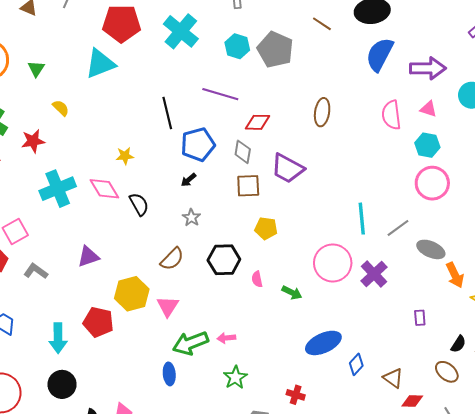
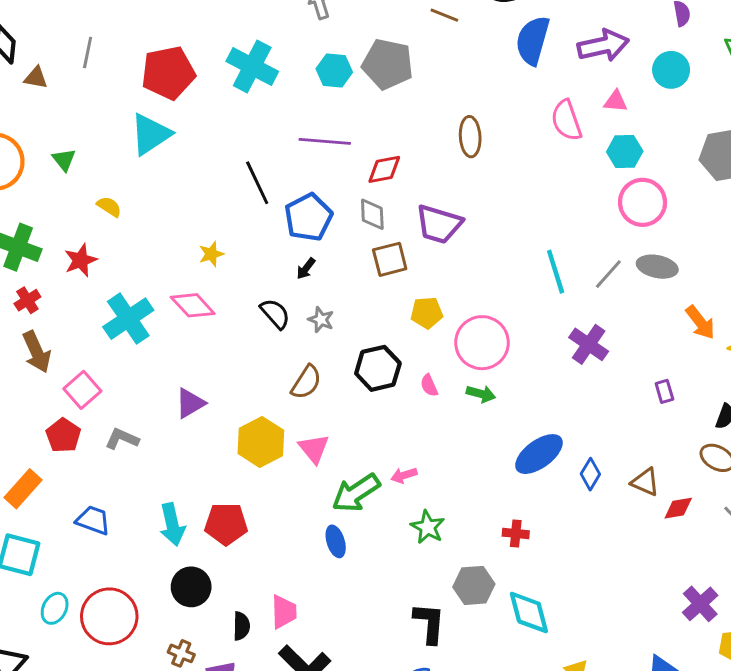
black semicircle: (139, 204) -> (275, 314), moved
gray ellipse: (431, 249) -> (657, 267), moved
pink circle: (333, 263) -> (482, 343), moved
red pentagon: (98, 322) -> (226, 524), moved

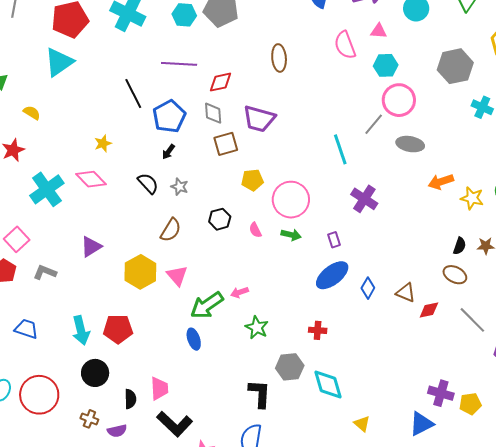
gray line: (608, 274) -> (374, 124), moved
orange arrow: (700, 322) -> (441, 182), turned 110
black hexagon: (378, 368) -> (220, 219), size x0.7
purple rectangle: (664, 391) -> (334, 240), moved
purple cross: (700, 604) -> (441, 393), moved, turned -30

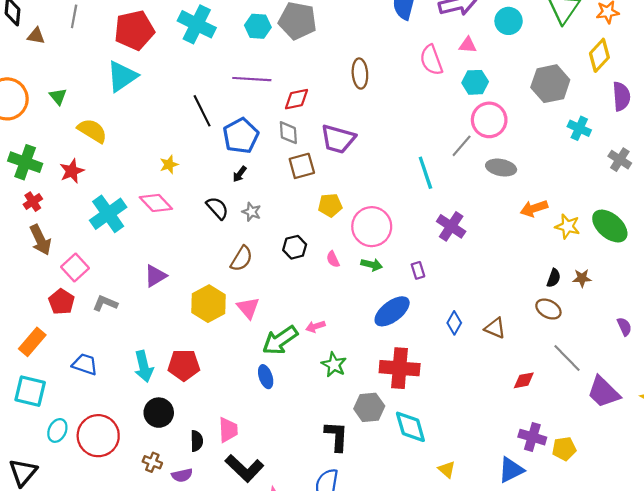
yellow semicircle: (32, 113) -> (92, 131), size x1.6
blue ellipse: (332, 275) -> (392, 311), moved
red diamond: (429, 310) -> (524, 380), moved
red cross: (318, 330) -> (400, 368), size x2.0

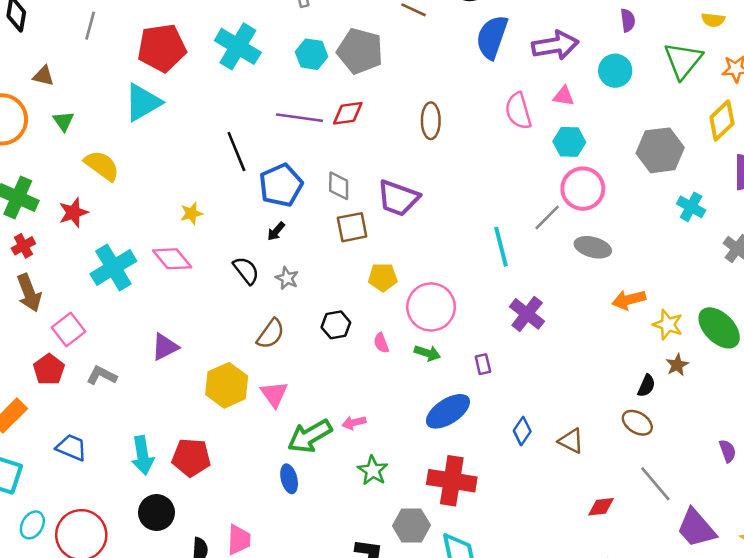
brown triangle: (36, 36) -> (43, 76), moved
red diamond: (296, 99) -> (348, 113), moved
brown star: (582, 278) -> (677, 365), moved, turned -30

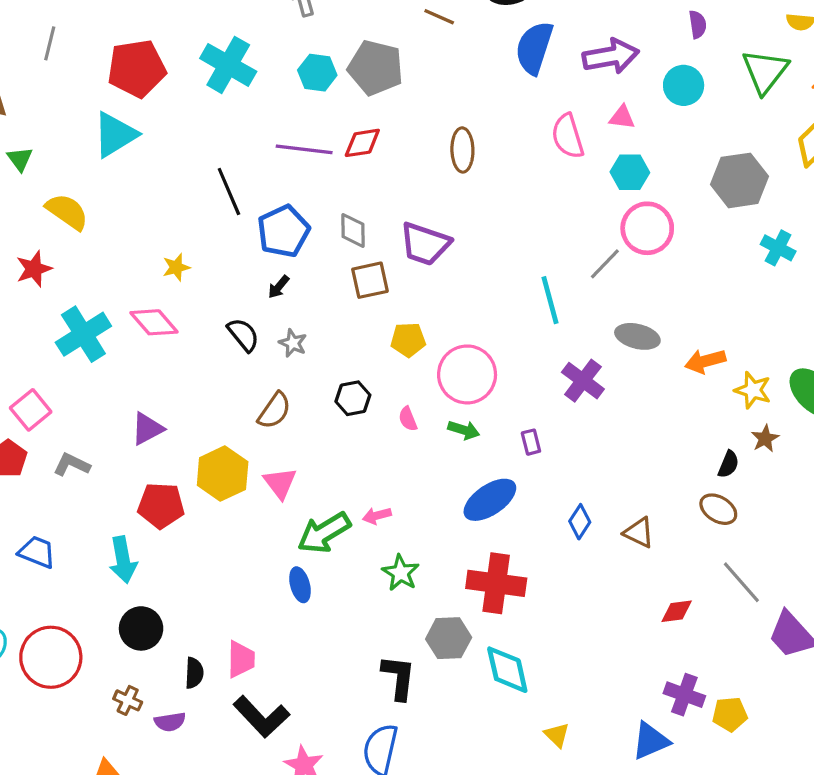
gray ellipse: (593, 247) -> (637, 336), moved
red pentagon: (191, 457) -> (161, 505), moved

